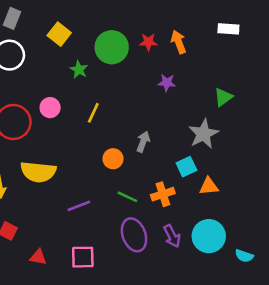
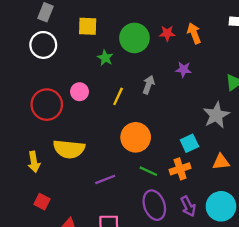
yellow square: (59, 34) -> (88, 26), turned -36
gray arrow: (143, 142) -> (148, 85), moved
orange circle: (113, 159) -> (136, 137), size x1.6
cyan square: (186, 167) -> (189, 143), moved

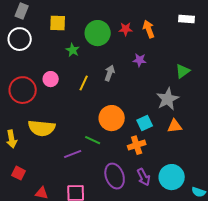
orange circle: (136, 137) -> (112, 118), moved
orange triangle: (221, 162) -> (175, 126), moved
green line: (148, 171) -> (93, 140), moved

